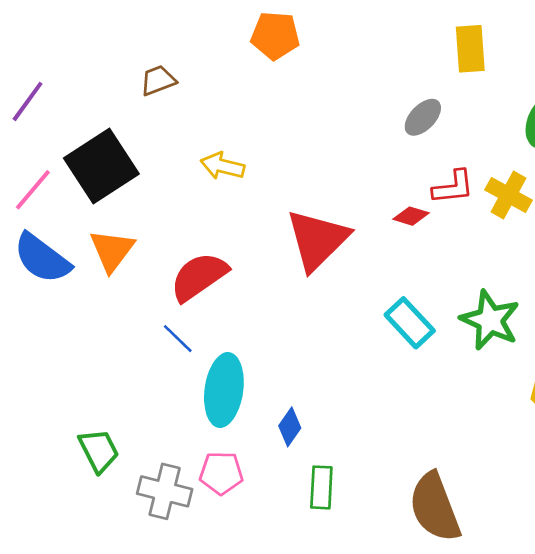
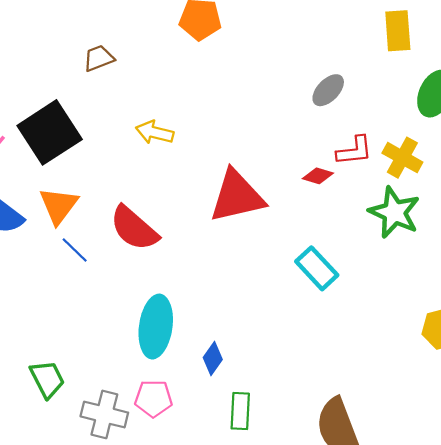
yellow rectangle: (470, 49) -> (398, 31), moved
red triangle: (317, 240) -> (237, 196), turned 32
red semicircle: (199, 277) -> (134, 228), turned -104
green star: (490, 320) -> (394, 212), moved
blue line: (178, 339) -> (75, 250), moved

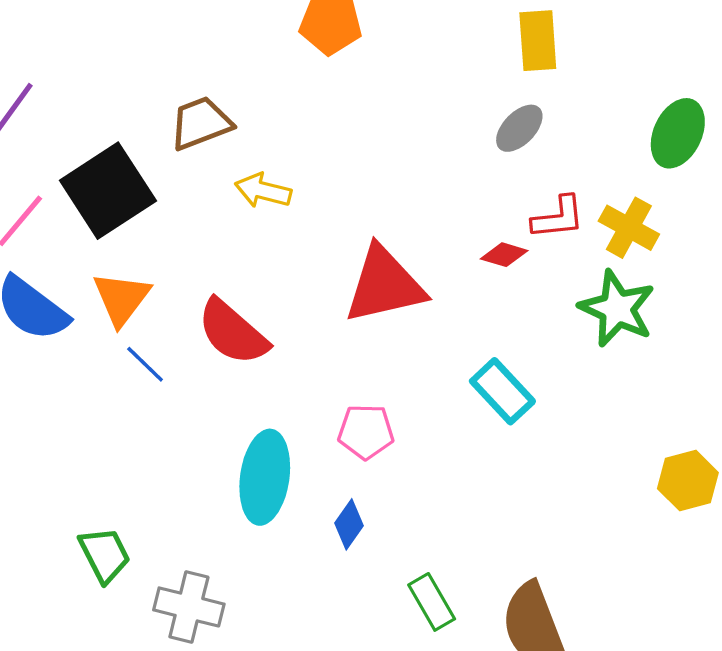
yellow rectangle: (398, 31) -> (538, 41), moved
brown trapezoid: (99, 58) -> (201, 123), moved, size x1.4
pink pentagon: (153, 398) -> (366, 432), moved
green rectangle: (240, 411) -> (432, 602), moved, turned -33

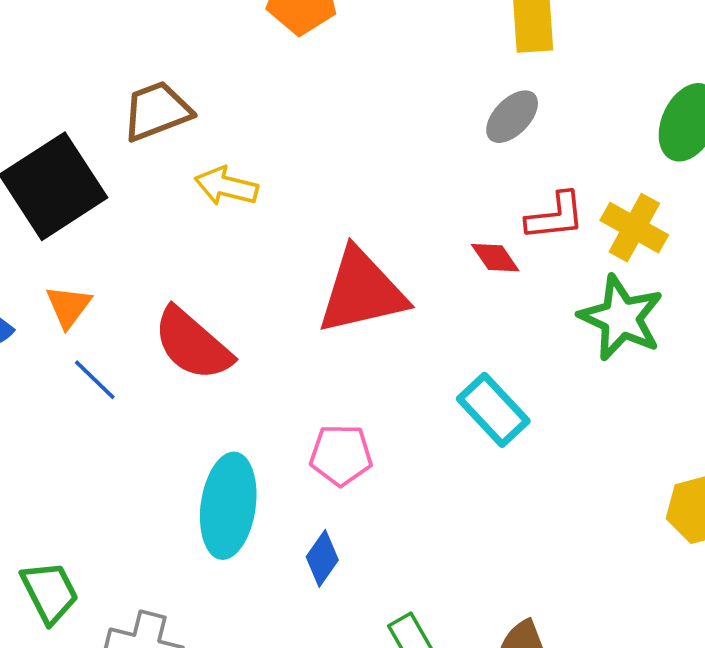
red diamond: (504, 255) -> (495, 258), turned 39
orange triangle: (121, 298) -> (68, 306), size x0.7

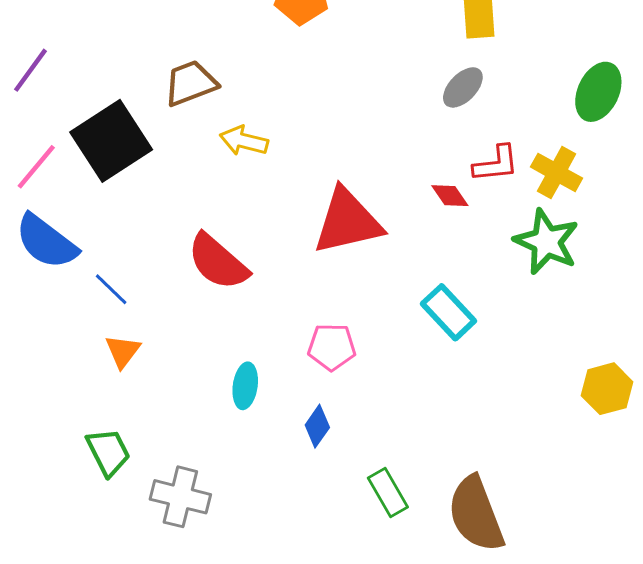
orange triangle: (68, 306) -> (123, 351), moved
blue line: (95, 380) -> (111, 289), moved
cyan ellipse: (228, 506) -> (245, 386), size x0.6

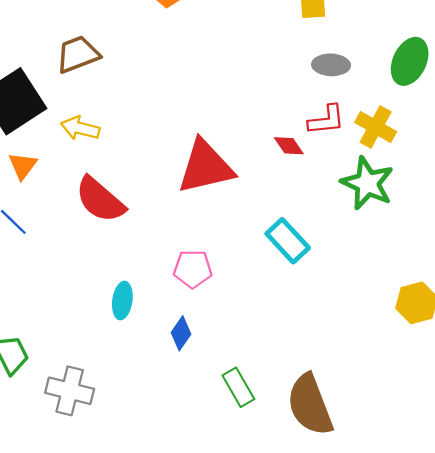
gray ellipse: (463, 87) -> (331, 65), moved, turned 48
yellow arrow: (244, 141) -> (80, 128), moved
orange triangle: (123, 351) -> (23, 166), moved

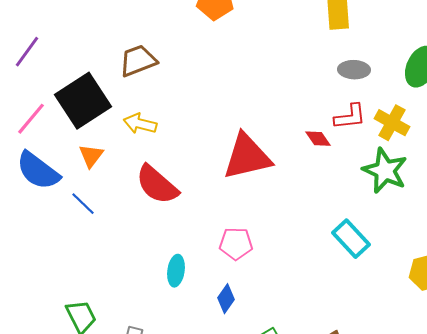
cyan rectangle: (288, 241) -> (351, 239), moved

